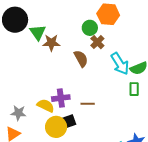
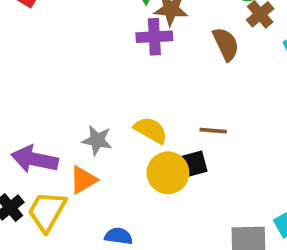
purple cross: (61, 98) -> (154, 37), moved
brown line: (88, 104) -> (213, 131), moved

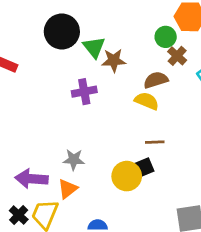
purple cross: (154, 37) -> (84, 92), moved
brown semicircle: (226, 44) -> (156, 80), turned -75
yellow semicircle: (151, 130) -> (147, 101), moved

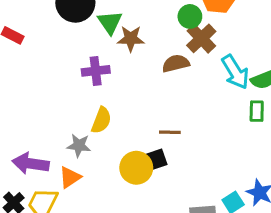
brown cross: (177, 56) -> (201, 38), size x1.4
yellow semicircle: (147, 101) -> (101, 120), moved, turned 85

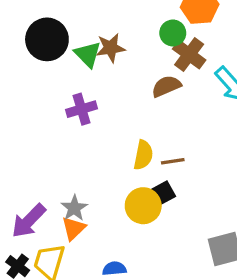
brown star: (131, 39) -> (111, 48), moved
yellow semicircle: (101, 120) -> (143, 155), moved
gray star: (79, 145) -> (74, 208), moved, turned -30
purple arrow: (31, 163) -> (29, 221), turned -44

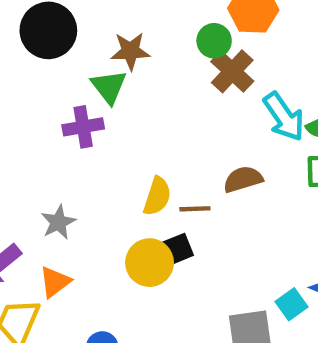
green triangle: (88, 54) -> (109, 87), moved
brown semicircle: (166, 86) -> (243, 179), moved
gray star: (74, 208) -> (58, 222), moved

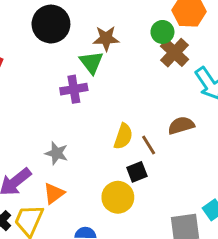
brown line: (195, 209) -> (149, 145), turned 60
gray star: (58, 222) -> (57, 153), turned -30
yellow circle: (150, 263) -> (118, 197), moved

